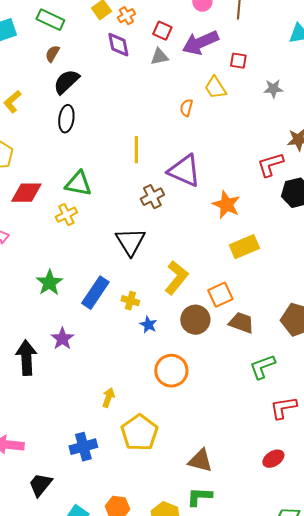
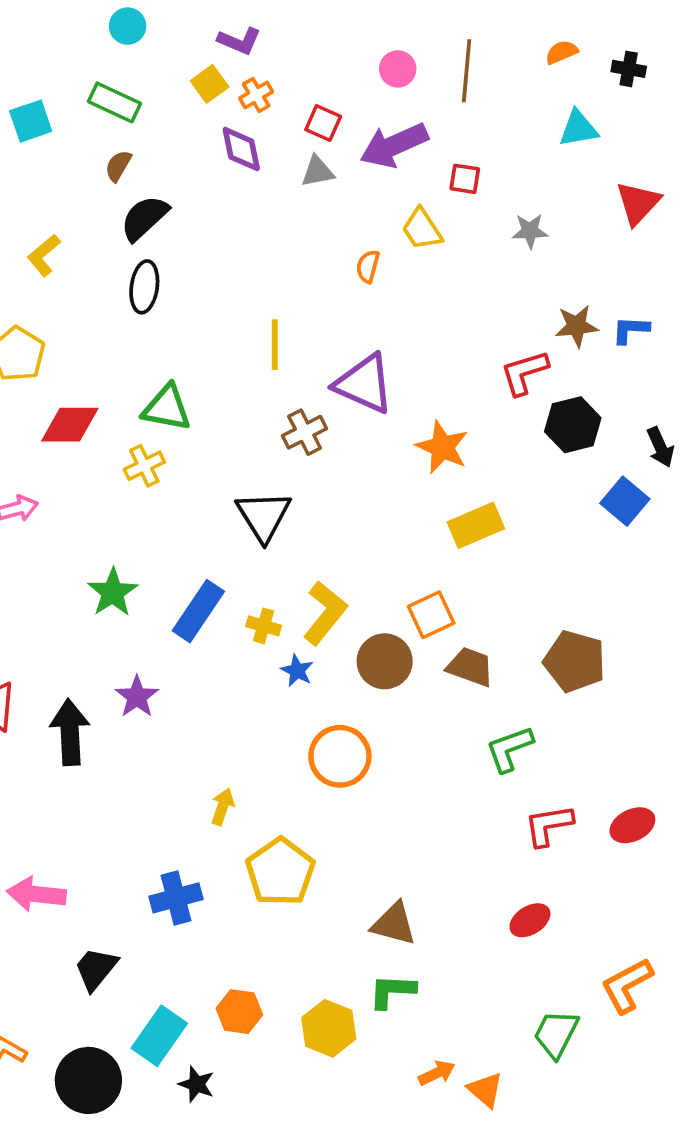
yellow L-shape: (176, 278) -> (325, 613), moved

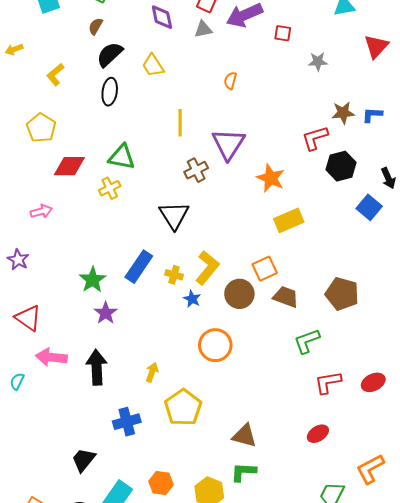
yellow trapezoid: (422, 229) -> (153, 65), moved
purple triangle: (364, 384) -> (228, 144), turned 39
green star: (113, 592) -> (93, 280), moved
black arrow: (70, 732) -> (97, 367), moved
pink arrow: (36, 894) -> (51, 357), moved

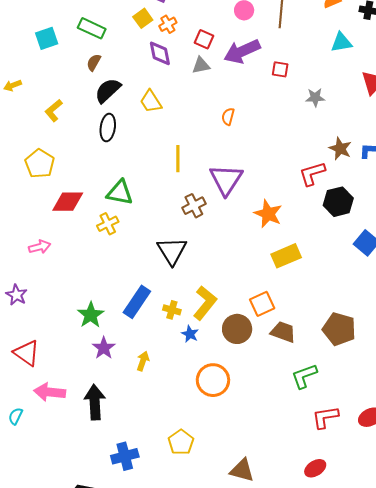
brown star: (343, 113) -> (340, 149), turned 30
yellow arrow: (152, 372) -> (143, 361), moved
yellow pentagon: (183, 408) -> (181, 442), size x0.7

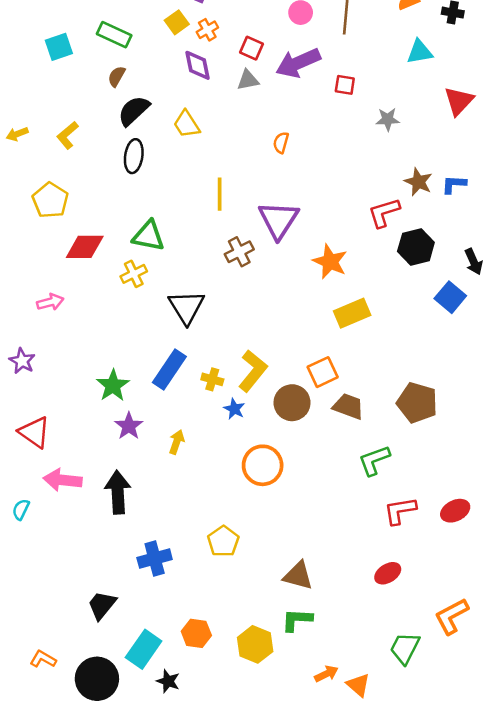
yellow arrow: (13, 85) -> (17, 134), moved
black triangle: (172, 251) -> (186, 307), moved

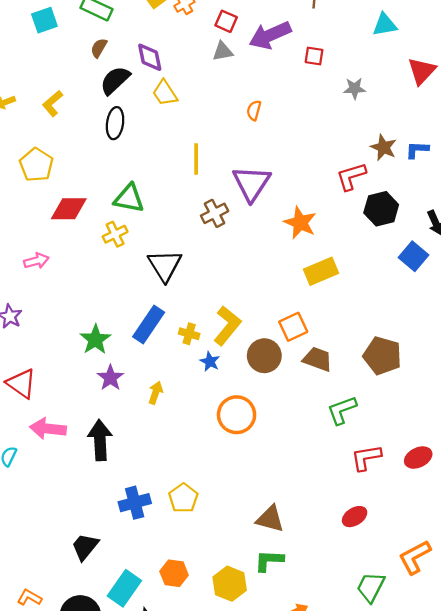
purple diamond: (198, 65) -> (150, 57), moved
yellow pentagon: (223, 541) -> (183, 498), moved

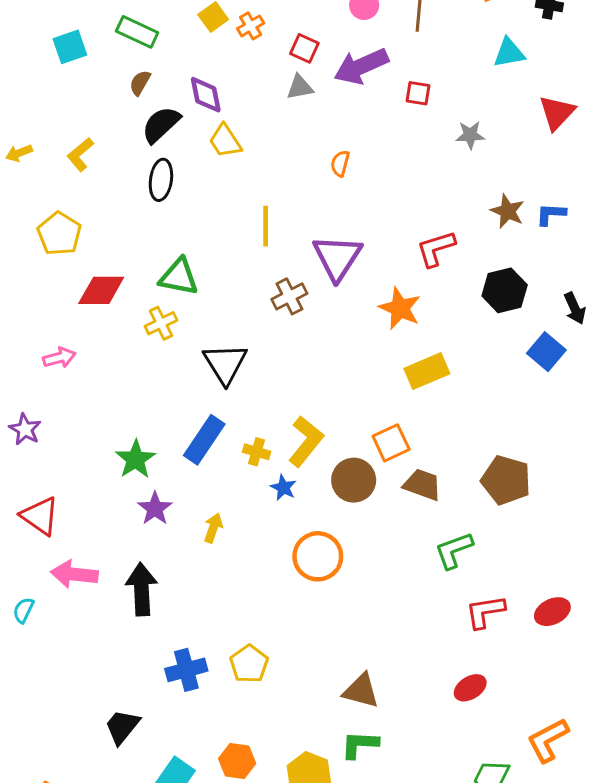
red L-shape: (351, 176) -> (436, 249), moved

